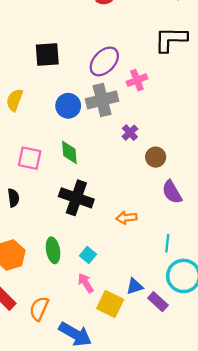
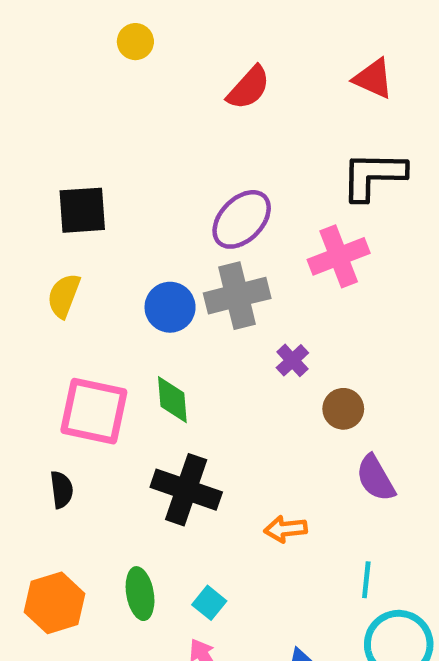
black square: (47, 54) -> (82, 210), moved
pink cross: (137, 80) -> (339, 256), moved, size x1.4
pink square: (30, 158) -> (94, 411), size x1.4

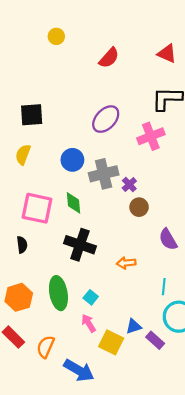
gray cross: (237, 296) -> (104, 174), moved
brown circle: (343, 409) -> (139, 207), moved
green ellipse: (140, 594) -> (58, 293), size x1.4

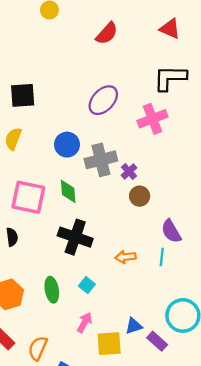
cyan line: (164, 287) -> (162, 257), moved
green ellipse: (58, 293) -> (52, 290), size x0.7
cyan square: (91, 297) -> (87, 285), moved
pink arrow: (89, 323) -> (85, 322), turned 60
yellow square: (111, 342) -> (109, 344), turned -30

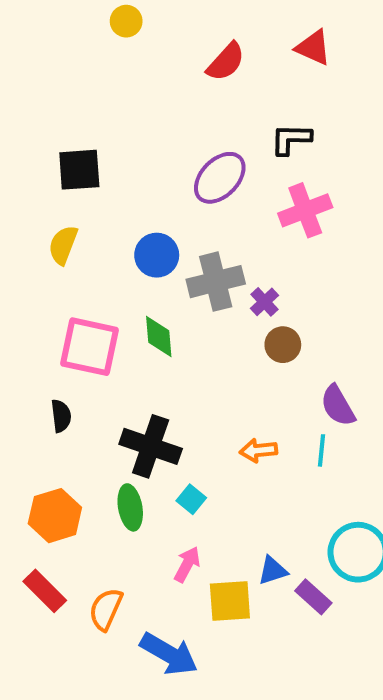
red triangle: (170, 29) -> (313, 48), moved
black L-shape: (170, 78) -> (291, 139), moved, size x0.7
black cross: (75, 237) -> (151, 446), moved

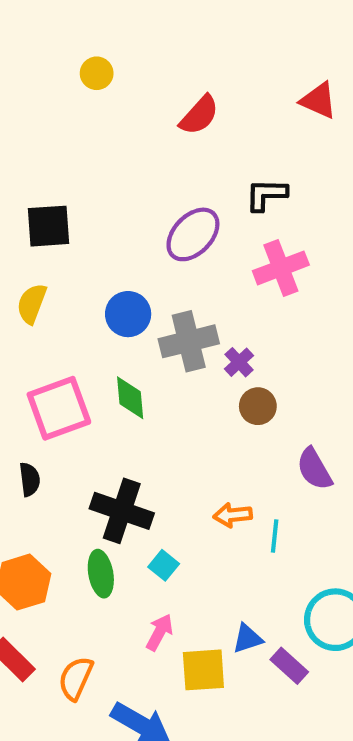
red triangle: (313, 48) -> (319, 100), moved
pink square: (90, 347) -> (59, 408), turned -32
cyan line: (321, 450) -> (275, 536), moved

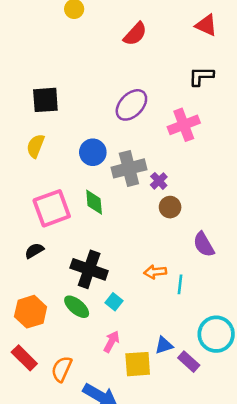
black L-shape: (266, 195) -> (201, 76), moved
black semicircle: (30, 479) -> (34, 251), turned -114
green ellipse: (101, 574) -> (77, 307), turned -40

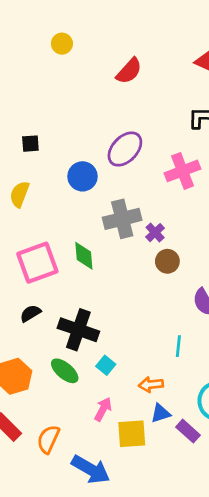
black square: (45, 100) -> (30, 144), size x0.6
blue circle: (93, 152) -> (82, 176), moved
black semicircle: (34, 251) -> (30, 313), moved
orange arrow: (155, 272) -> (151, 385), moved

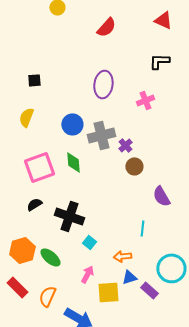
purple ellipse: (125, 149) -> (103, 84), turned -36
pink cross: (182, 171) -> (145, 100), size x0.7
blue circle: (82, 176) -> (72, 124), moved
green ellipse: (65, 371) -> (50, 257), moved

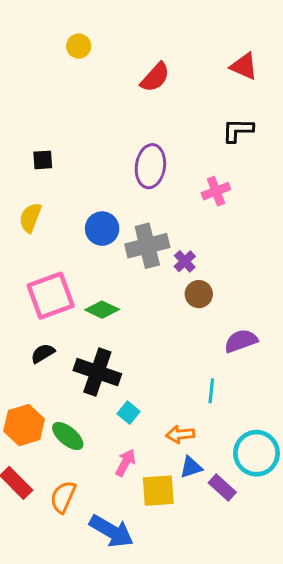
green diamond: (73, 162) -> (102, 310), moved, turned -60
purple semicircle: (161, 196) -> (241, 341), turned 100

